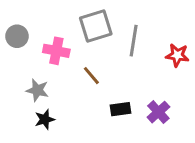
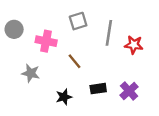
gray square: (96, 26) -> (78, 21), size x0.7
red star: (177, 55) -> (134, 45), moved
black star: (45, 119) -> (64, 97), moved

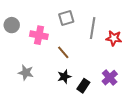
gray star: (31, 73) -> (26, 73), moved
black rectangle: (98, 89) -> (83, 86), moved, turned -48
black star: (64, 97) -> (64, 77), moved

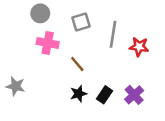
gray circle: (12, 25) -> (40, 13), moved
gray star: (26, 73) -> (16, 86), moved
black rectangle: (83, 86) -> (104, 95), moved

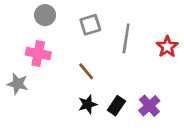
pink cross: (48, 43) -> (38, 54), moved
red star: (139, 47) -> (167, 47), moved, turned 30
gray star: (16, 86) -> (18, 84), moved

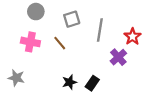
brown line: (86, 71) -> (60, 43), moved
gray star: (18, 84) -> (16, 78), moved
purple cross: (149, 106) -> (118, 57), moved

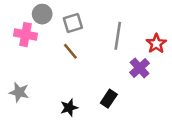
gray square: (72, 19) -> (73, 23), moved
pink cross: (30, 42) -> (25, 35), moved
black star: (70, 82) -> (69, 108), moved

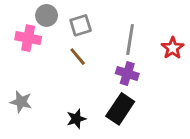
purple cross: (140, 68) -> (127, 73), moved, turned -30
black rectangle: (109, 99) -> (120, 109), size x1.5

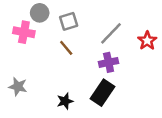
gray line: (130, 40) -> (111, 33), turned 35
purple cross: (127, 73) -> (109, 62), turned -30

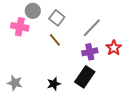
gray square: (69, 21) -> (57, 18), turned -35
red star: (147, 41) -> (114, 48), moved
gray star: (18, 87) -> (15, 83), moved

